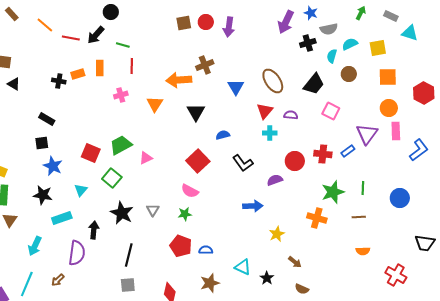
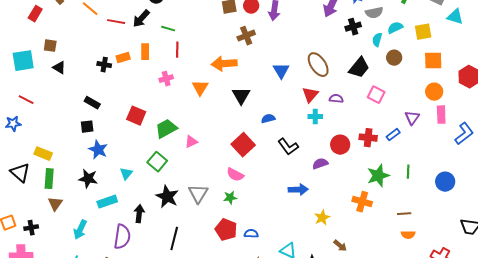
brown cross: (205, 65) -> (246, 36), moved
purple triangle: (367, 134) -> (412, 118), size x0.7
red square: (91, 153) -> (136, 116), moved
gray triangle: (153, 210) -> (198, 194), size x1.5
brown line: (359, 217) -> (404, 214), moved

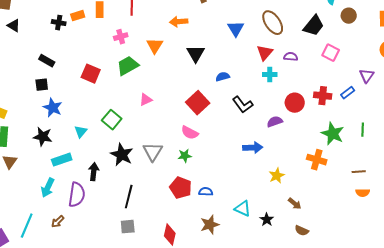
orange arrow: (224, 64) -> (179, 22), size x0.7
green trapezoid: (166, 129) -> (128, 66), moved
green star: (378, 176) -> (333, 134), turned -30
cyan arrow: (80, 230) -> (48, 188), moved

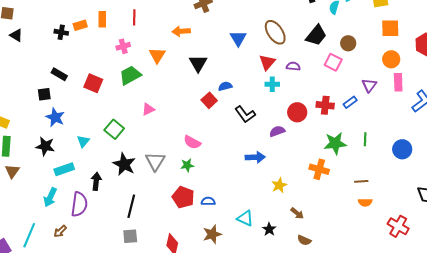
brown circle: (349, 16) -> (348, 43), moved
black rectangle: (47, 61) -> (59, 74), moved
red square: (198, 103) -> (209, 100), moved, size x0.7
green star: (333, 134) -> (335, 143), turned -30

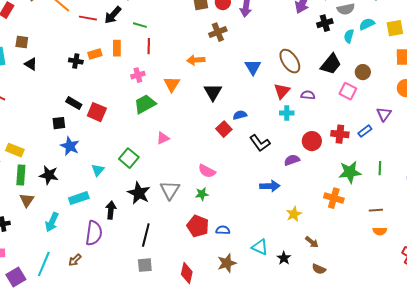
red square: (93, 83) -> (97, 112), moved
black star: (45, 146) -> (49, 175), moved
cyan arrow: (50, 197) -> (52, 222), moved

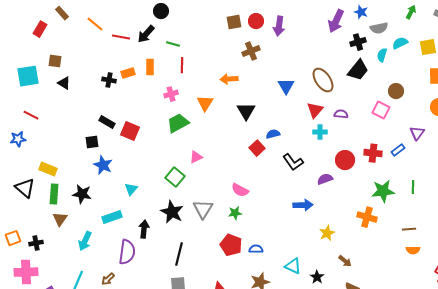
black trapezoid: (331, 64) -> (358, 70), moved
green square: (129, 158) -> (175, 177), moved

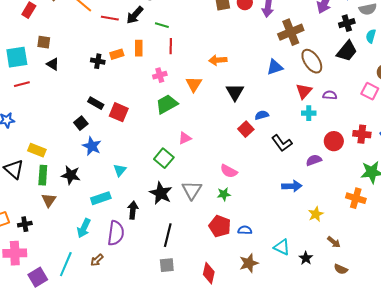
brown cross: (251, 51) -> (291, 32), moved, size x1.4
blue triangle: (286, 86) -> (275, 67), turned 42
red line: (31, 115) -> (22, 84), moved, turned -42
black square: (92, 142) -> (81, 123), turned -32
cyan arrow: (85, 241) -> (84, 228), moved

